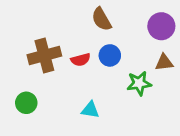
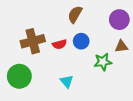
brown semicircle: (101, 19) -> (75, 14), turned 60
green circle: (26, 103) -> (19, 76), size x1.5
cyan triangle: (90, 110) -> (67, 81), turned 40

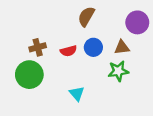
brown cross: (33, 41) -> (38, 47), size x0.6
brown triangle: (121, 46) -> (122, 47), moved
green circle: (19, 76) -> (29, 75), moved

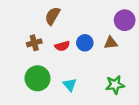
brown semicircle: (86, 16) -> (53, 16), moved
green star: (118, 71) -> (115, 85), moved
green circle: (29, 75) -> (37, 78), moved

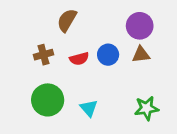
purple circle: (125, 20) -> (140, 26), moved

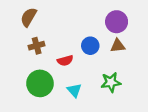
brown semicircle: (67, 20) -> (29, 17), moved
red semicircle: (79, 59) -> (65, 61), moved
green star: (147, 108) -> (111, 82), moved

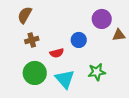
brown triangle: (118, 46) -> (119, 35), moved
cyan triangle: (74, 90) -> (65, 79), size x1.5

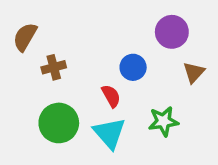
brown semicircle: (25, 15) -> (25, 37), moved
brown triangle: (119, 35) -> (194, 72), moved, turned -40
red semicircle: (57, 53) -> (111, 96), moved, turned -104

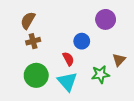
brown semicircle: (25, 37) -> (28, 20), moved
brown triangle: (194, 72) -> (119, 60), moved

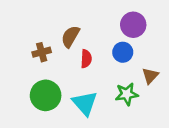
brown semicircle: (28, 20) -> (70, 37), moved
blue circle: (82, 41) -> (123, 52), moved
red semicircle: (68, 59) -> (86, 59), moved, turned 32

